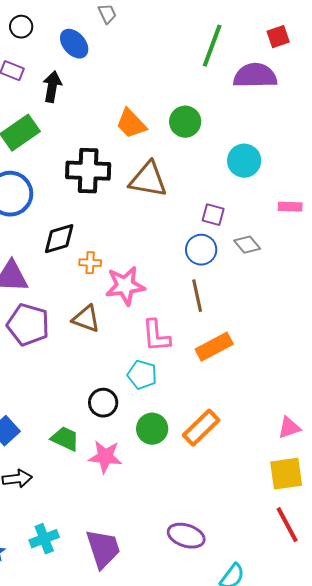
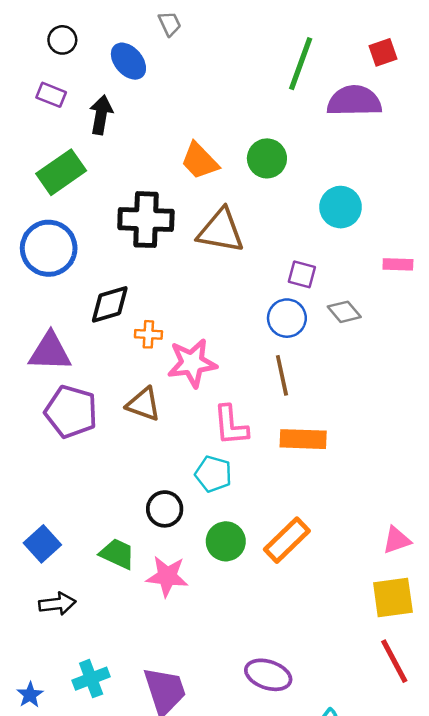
orange rectangle: (214, 347) -> (303, 439), turned 30

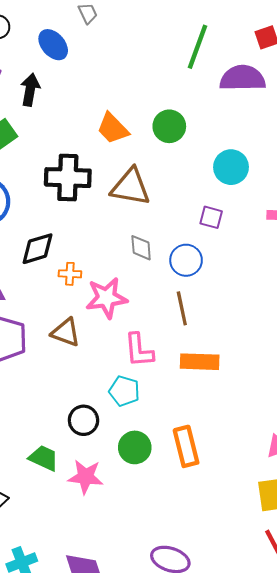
purple square: (302, 274) -> (211, 217), moved
gray diamond: (344, 312) -> (141, 248), moved, turned 36
orange rectangle: (287, 540) -> (186, 446), turned -60

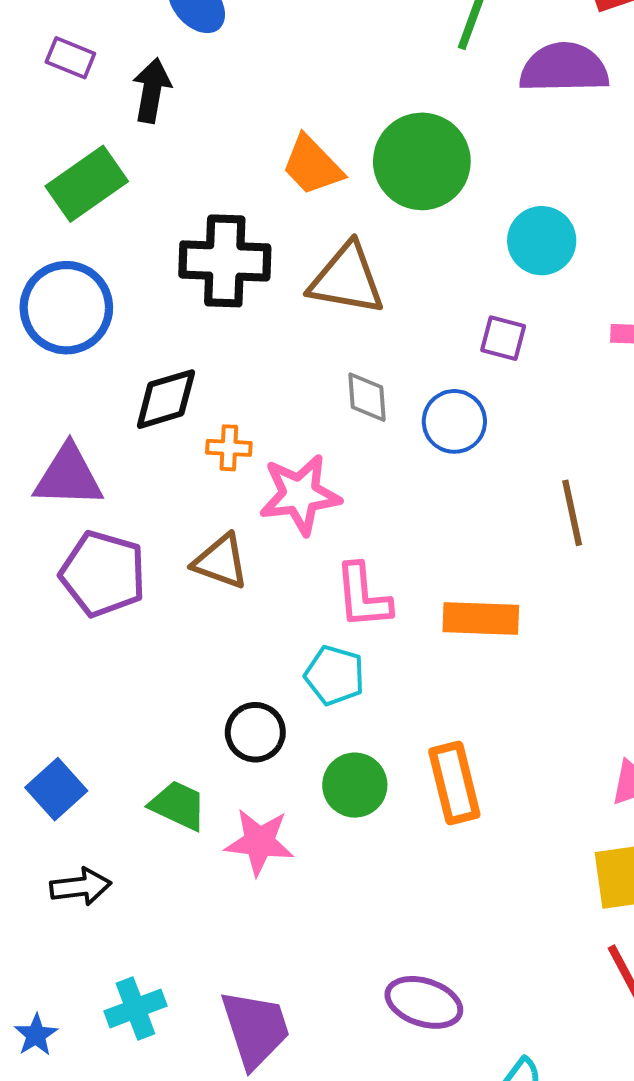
green circle: (169, 126) -> (422, 161), size x1.5
brown line: (182, 308) -> (572, 513), moved

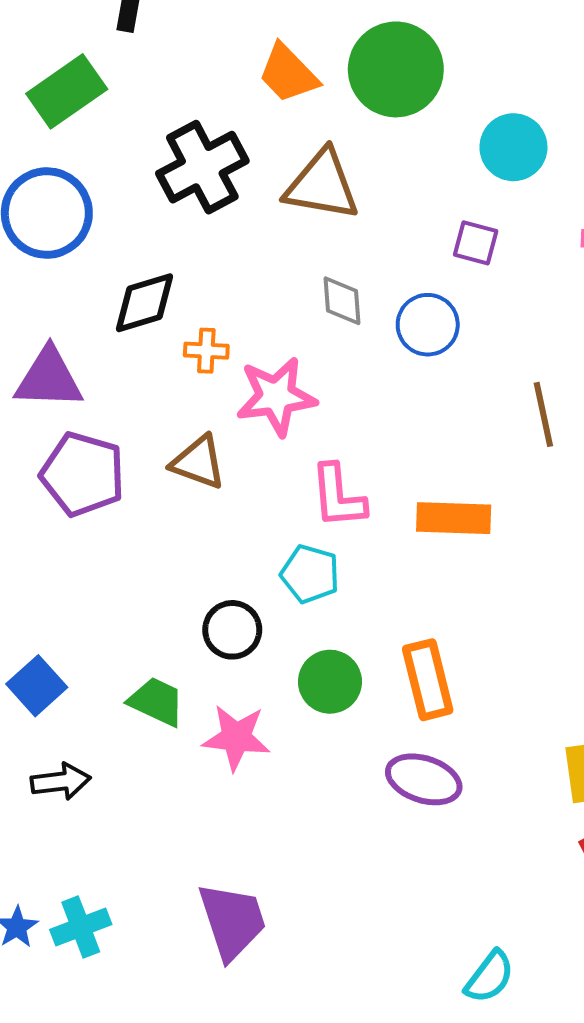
black cross: (225, 261) -> (202, 167), turned -30
purple ellipse: (424, 1002) -> (424, 779), moved
cyan cross: (135, 1008) -> (81, 927), moved

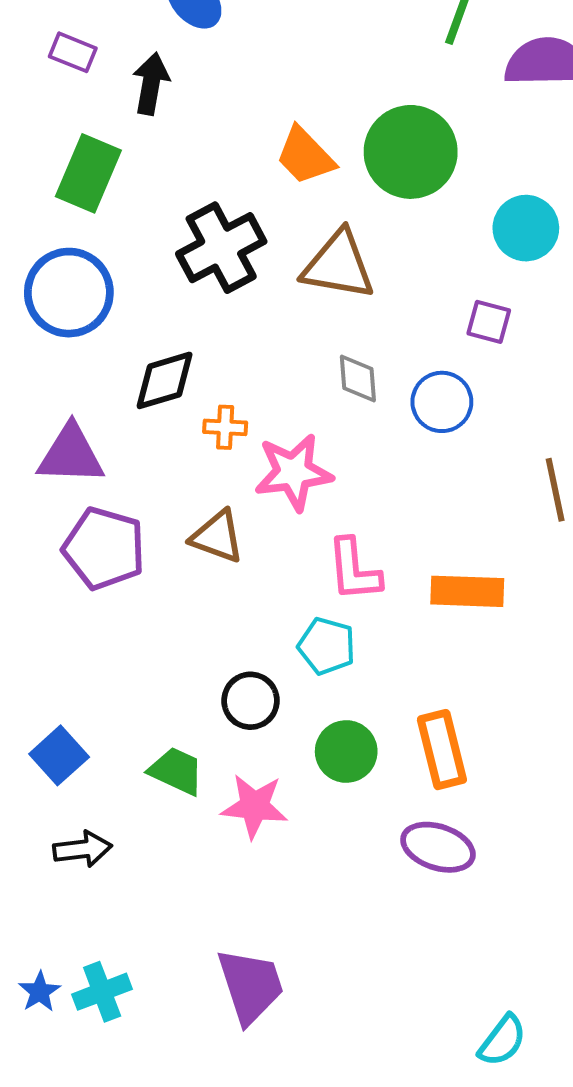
green rectangle: (67, 91) -> (88, 173), turned -32

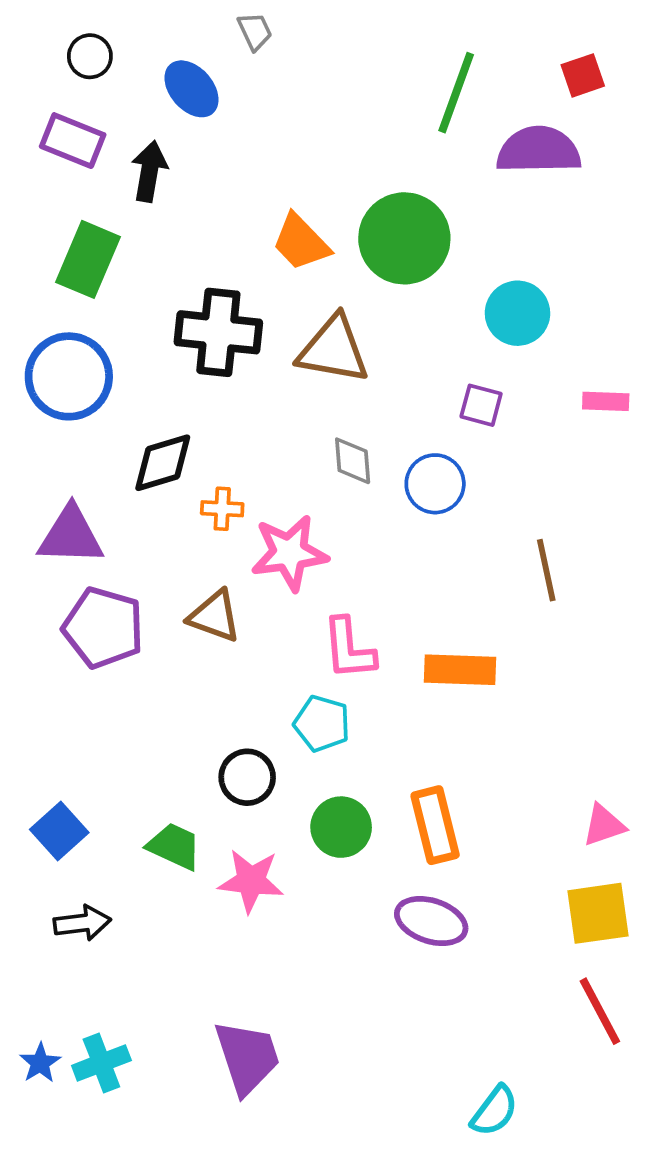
purple rectangle: (73, 52) -> (73, 141), size x1.4
black cross: (221, 248) -> (218, 332), turned 34

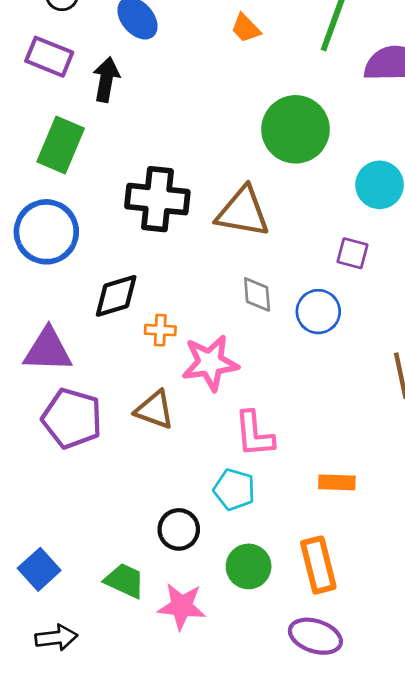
orange trapezoid: (301, 242) -> (246, 28), moved, size x0.7
orange rectangle: (460, 670) -> (337, 482), moved, size x0.7

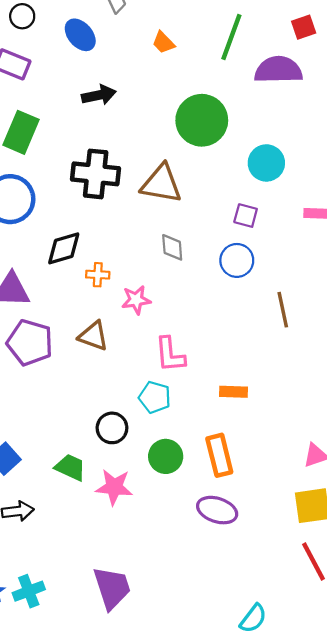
black arrow: (106, 80) -> (99, 95), moved, turned 68
blue circle: (318, 312) -> (237, 260), moved
pink star: (210, 363) -> (136, 300), size x0.7

